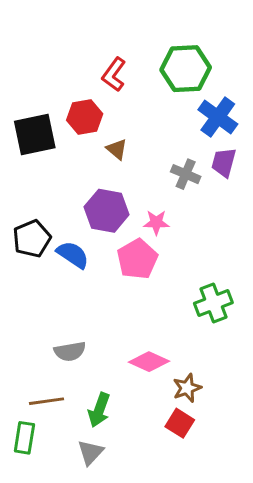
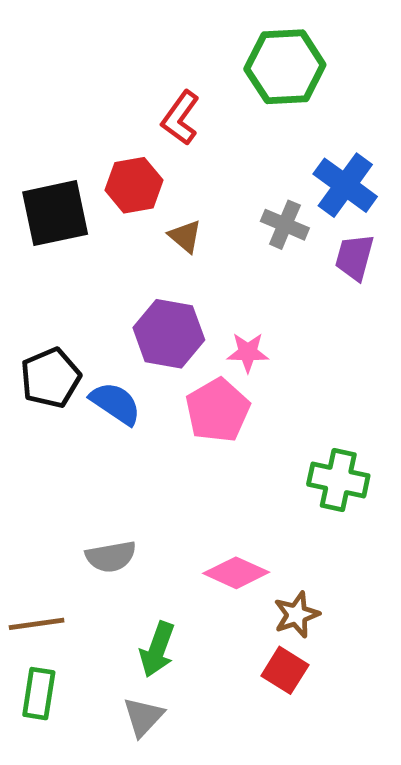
green hexagon: (186, 69) -> (285, 67), moved
gray cross: (186, 174) -> (285, 225), moved
green cross: (213, 303) -> (338, 480), turned 33
brown line: (46, 401) -> (37, 624), moved

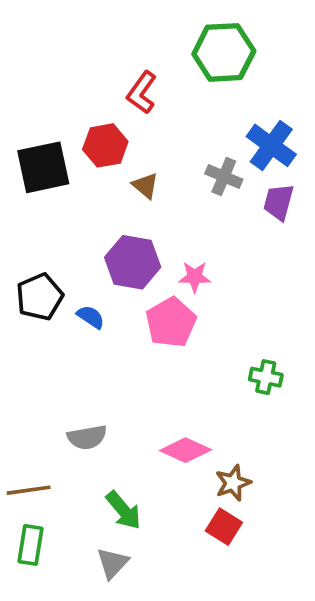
blue semicircle: (115, 403) -> (91, 317), size x0.7
green cross: (338, 480) -> (266, 377), size x0.7
green arrow: (157, 649) -> (124, 510), turned -60

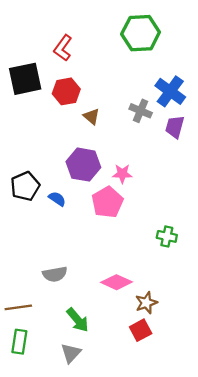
red L-shape: (142, 93) -> (63, 48), moved
black square: (43, 167) -> (25, 79), moved
red square: (224, 527) -> (141, 330), turned 30

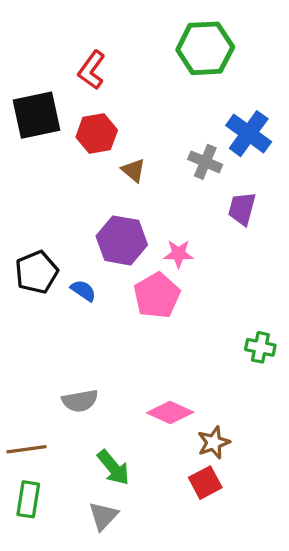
purple trapezoid: (175, 127) -> (242, 209), moved
green cross: (167, 236) -> (260, 347), moved

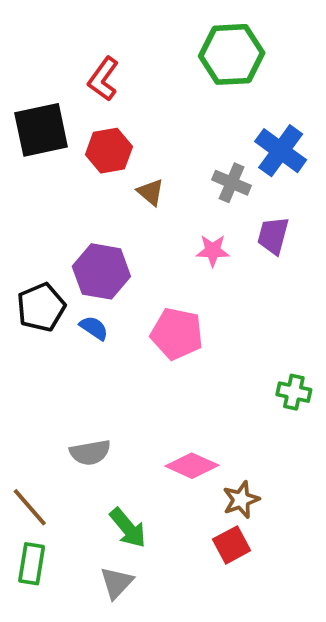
purple hexagon: (122, 240) -> (101, 271), moved
pink star: (179, 254) -> (213, 251), moved
pink pentagon: (157, 296) -> (177, 334), turned -30
brown line: (27, 449) -> (30, 507), turned 57

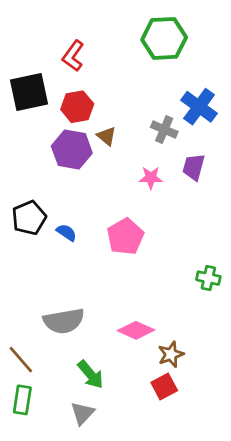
purple hexagon: (101, 271) -> (72, 150), moved
pink pentagon: (177, 334) -> (125, 237), turned 30
gray semicircle: (90, 452) -> (64, 321), size x1.4

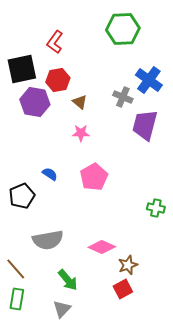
purple hexagon: (72, 150) -> (35, 102), moved
purple trapezoid: (194, 167) -> (145, 125), size x1.5
pink star: (151, 178) -> (81, 133), moved
black pentagon: (29, 218) -> (22, 196), moved

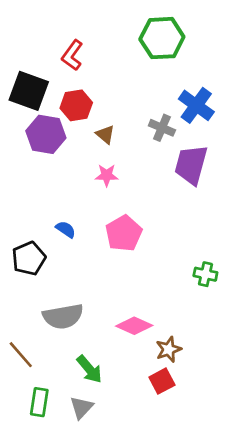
black square: (22, 69) -> (29, 91), turned 32
green rectangle: (17, 299) -> (39, 402), moved

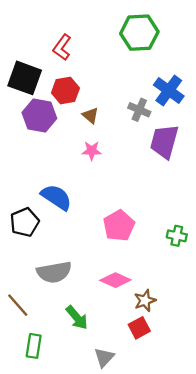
blue semicircle: (66, 229) -> (56, 197), size x1.8
pink pentagon: (124, 233) -> (119, 226), moved
gray triangle: (81, 407) -> (104, 357), moved

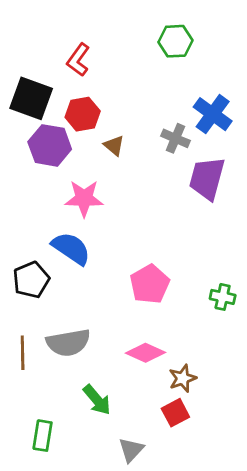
green hexagon: (139, 33) -> (175, 41), size x0.7
pink star: (92, 151) -> (84, 198), moved, size x1.5
brown line: (18, 305) -> (23, 353), moved, turned 40

